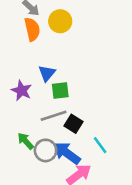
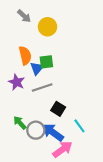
orange semicircle: (32, 29) -> (25, 56), moved
green square: (60, 91) -> (46, 62), moved
gray line: (54, 116) -> (42, 88), moved

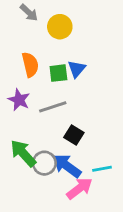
blue triangle: (37, 68) -> (77, 69), moved
green arrow: (20, 123) -> (23, 153), size x1.5
cyan line: (79, 126) -> (102, 169), moved, turned -64

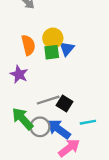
yellow circle: (60, 27) -> (53, 38), moved
gray line: (53, 107) -> (48, 100), moved
cyan line: (102, 169) -> (88, 122), moved

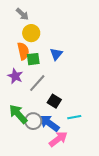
yellow circle: (53, 38) -> (31, 33), moved
green square: (52, 52) -> (33, 59), moved
gray line: (48, 100) -> (37, 83), moved, turned -30

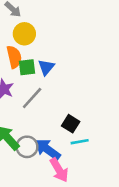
blue triangle: (56, 54) -> (46, 67), moved
black square: (54, 101) -> (71, 124), moved
pink arrow: (58, 139) -> (59, 170), turned 96

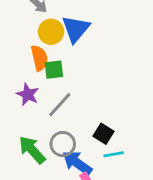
blue triangle: (46, 67) -> (76, 29), moved, size x1.5
gray circle: (27, 147) -> (63, 144), moved

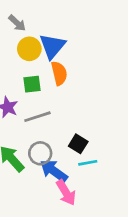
orange semicircle: (39, 58) -> (59, 73), moved
gray line: (60, 105) -> (37, 117), turned 30

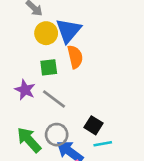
gray line: (37, 117) -> (54, 99), turned 55

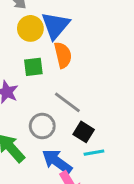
gray line: (54, 99) -> (67, 102), moved
gray circle: (57, 135) -> (42, 126), moved

